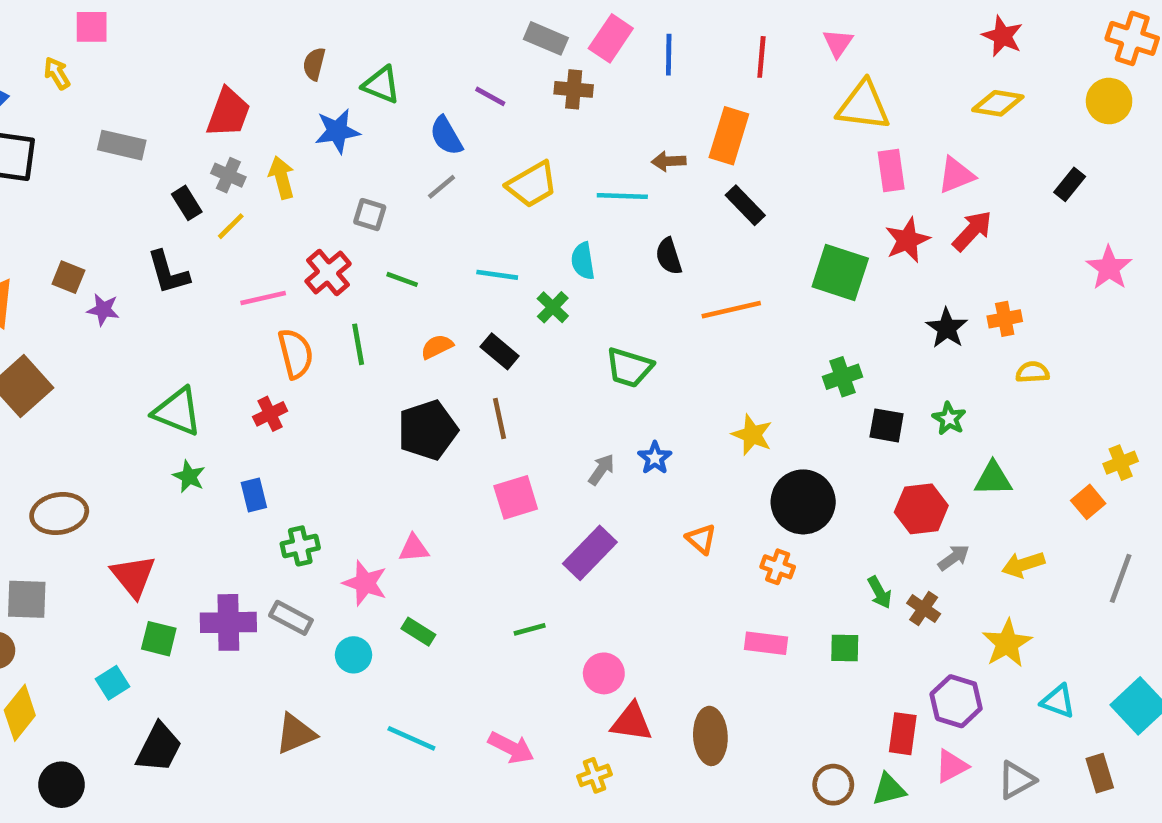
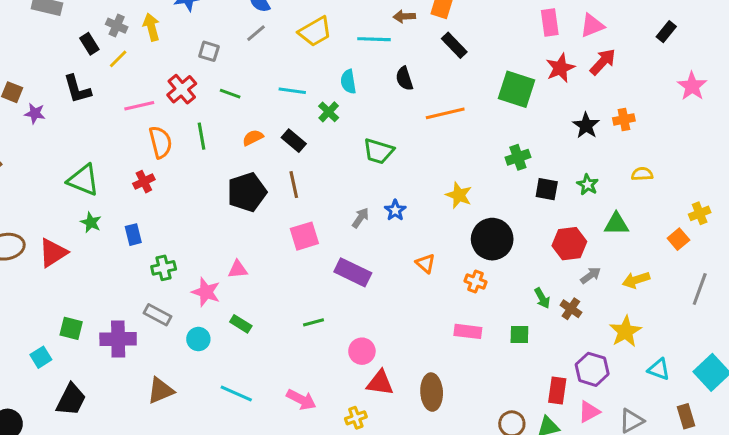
yellow semicircle: (1033, 372) -> (642, 174), moved
purple rectangle: (590, 553) -> (353, 272), turned 72
red triangle: (133, 576) -> (53, 253), moved, turned 36
purple cross: (228, 622) -> (118, 339), moved

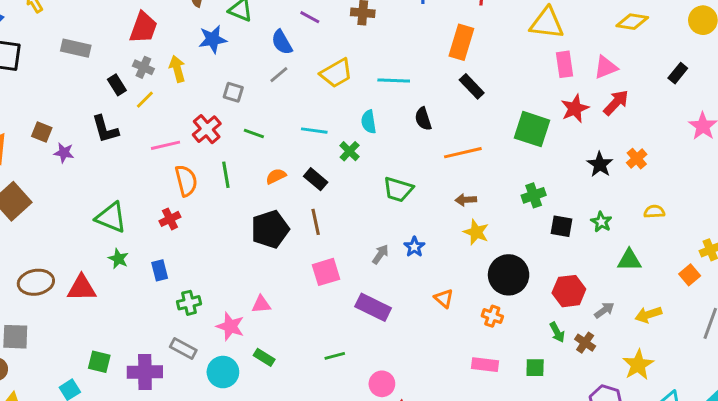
brown arrow: (404, 16) -> (466, 200), moved
orange cross: (624, 119) -> (637, 159), turned -30
red hexagon: (569, 244) -> (569, 291), moved
red triangle: (53, 253) -> (82, 288), turned 32
cyan circle: (198, 339) -> (223, 372), size x1.4

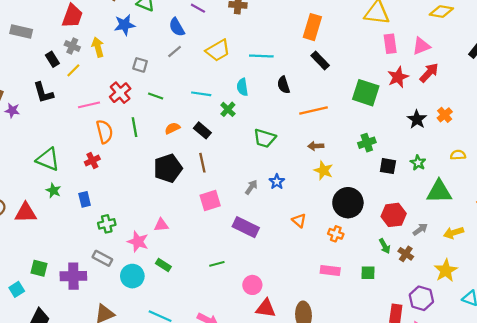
green triangle: (629, 260) -> (439, 192), size x1.4

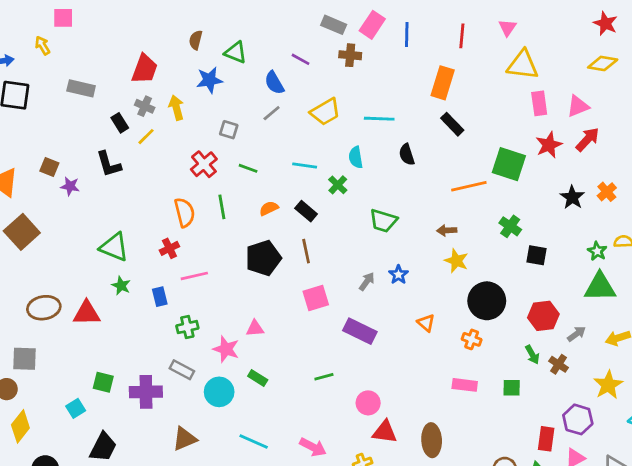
pink line: (89, 105) -> (194, 276), moved
orange line: (314, 110) -> (469, 186), moved
green cross: (367, 143) -> (510, 226), turned -36
green star: (418, 163) -> (597, 251), moved

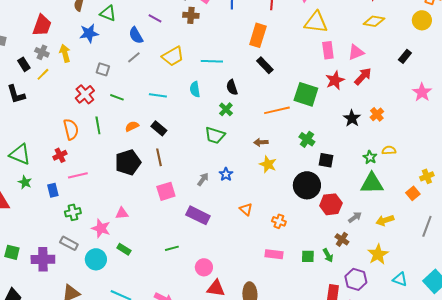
green cross: (338, 185) -> (226, 109), moved
black circle: (487, 301) -> (307, 185), moved
green arrow: (532, 355) -> (328, 255), moved

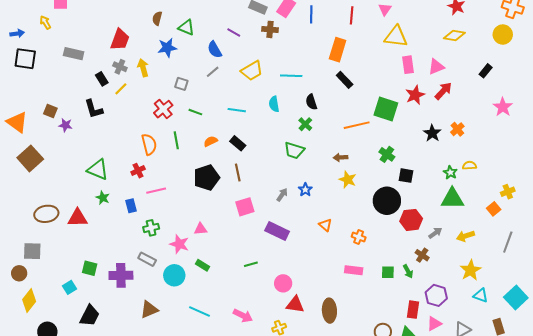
yellow star: (378, 254) -> (470, 270), moved

